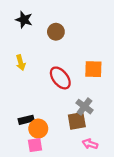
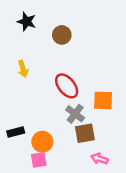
orange square: (93, 69) -> (103, 100), moved
gray cross: (85, 107) -> (75, 114), moved
black rectangle: (26, 120) -> (16, 132), moved

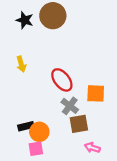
brown circle: (62, 35) -> (53, 16), moved, size x1.5
black rectangle: (16, 132) -> (26, 126), moved

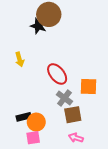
black star: (25, 20) -> (38, 26), moved
pink arrow: (92, 148) -> (76, 138), moved

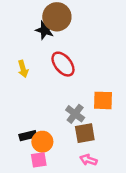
red ellipse: (57, 74) -> (63, 64), moved

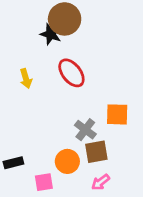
black rectangle: (28, 136) -> (13, 163), moved
orange circle: (42, 142) -> (67, 161), moved
pink arrow: (88, 160) -> (101, 182), turned -56

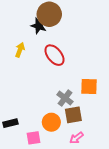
yellow arrow: (26, 78) -> (20, 50), moved, turned -144

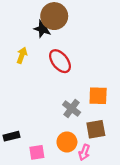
brown square: (73, 115) -> (96, 129), moved
orange circle: (51, 122) -> (67, 142), moved
pink arrow: (76, 138) -> (84, 152), turned -32

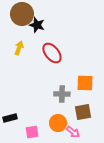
brown circle: (54, 16) -> (22, 14), moved
gray cross: (72, 108) -> (62, 94), turned -35
pink arrow: (84, 152) -> (73, 132), turned -72

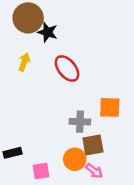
brown square: (83, 112) -> (93, 145), moved

